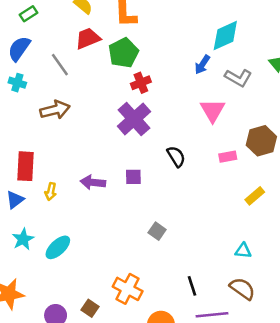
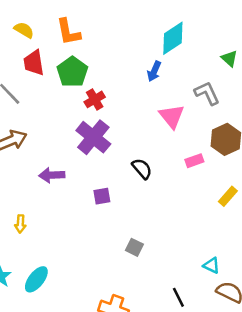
red trapezoid: (88, 38) -> (34, 63), turned -68
gray L-shape: (238, 78) -> (207, 93), moved, turned -136
purple arrow: (93, 182) -> (52, 175), moved
cyan triangle: (243, 251) -> (211, 265), moved, turned 30

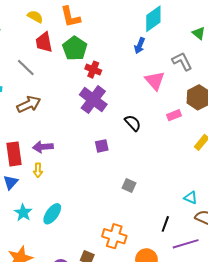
red cross: (95, 99) -> (93, 70), turned -35
purple arrow: (52, 175) -> (43, 147), moved
black line: (178, 297) -> (165, 224), turned 49

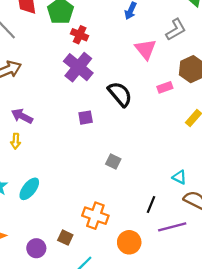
gray L-shape: (182, 61) -> (176, 30), turned 85
black semicircle: (133, 123) -> (120, 94), size x1.4
purple arrow: (43, 147) -> (22, 116), turned 30

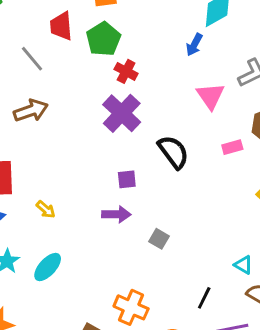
purple arrow: (22, 116) -> (116, 214), moved, turned 150
yellow arrow: (16, 141) -> (46, 209), moved, turned -56

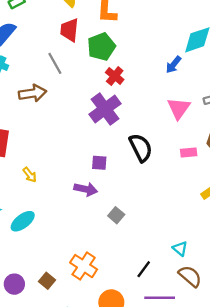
gray line: (32, 59) -> (55, 63), moved

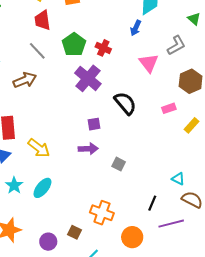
green pentagon: (101, 47) -> (74, 45), moved
red cross: (115, 76) -> (103, 48), moved
pink rectangle: (189, 152) -> (169, 108), moved
yellow arrow: (30, 175) -> (39, 148), size x1.6

